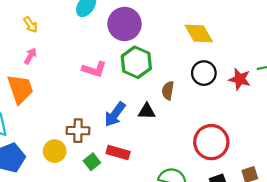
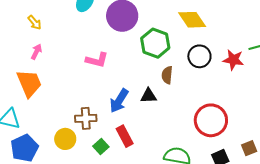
green hexagon: (136, 62) -> (155, 43), moved
red rectangle: (118, 153) -> (125, 136), turned 50

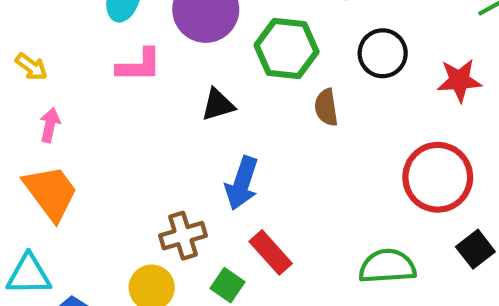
pink L-shape: (97, 60) -> (139, 65), moved
red star: (233, 60) -> (459, 80), moved
black triangle: (149, 96) -> (218, 105), moved

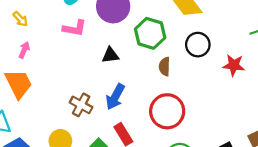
red circle: (438, 177) -> (167, 111), moved
brown cross: (183, 236) -> (81, 105), moved, turned 35

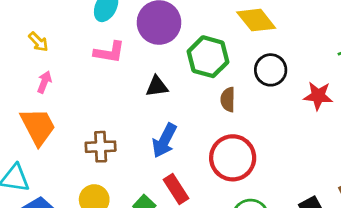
brown cross: (81, 105) -> (101, 147), moved, turned -30

